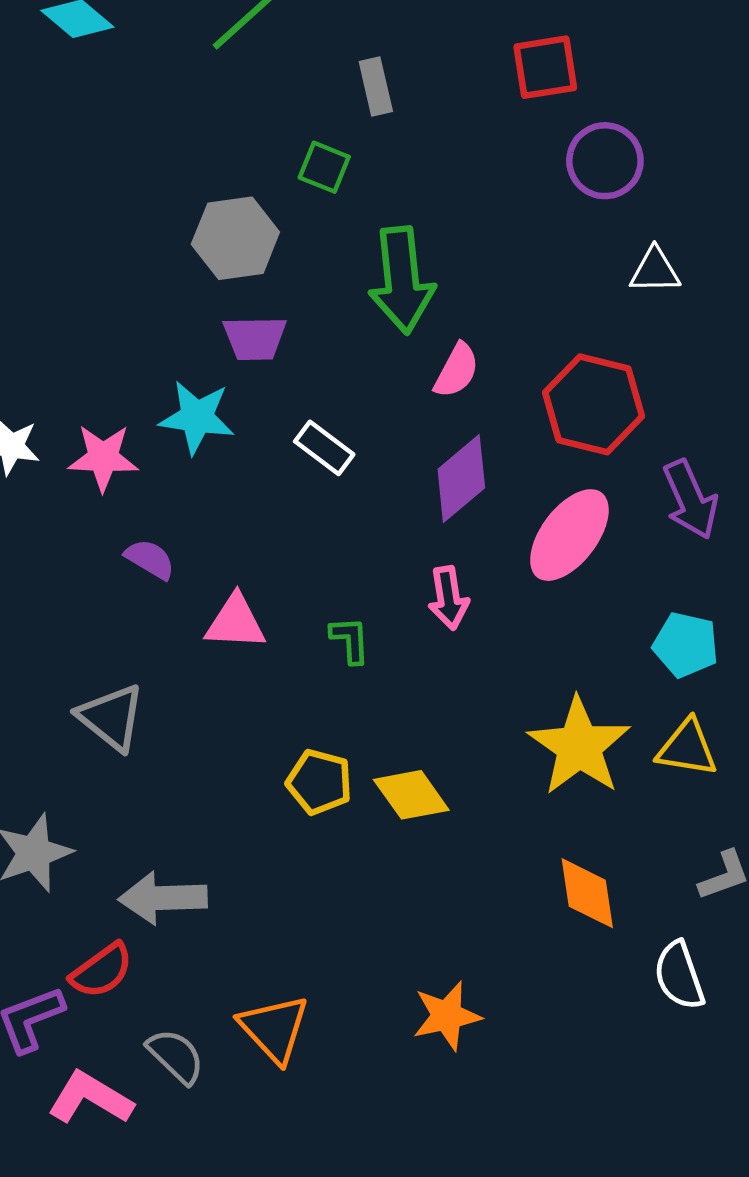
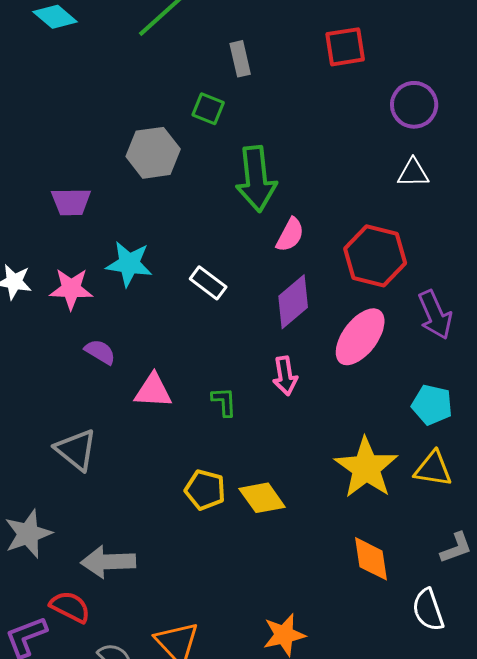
purple circle: (605, 161) -> (414, 105), moved
purple trapezoid: (255, 338) -> (71, 202), moved
red semicircle: (102, 971) -> (70, 607), turned -117

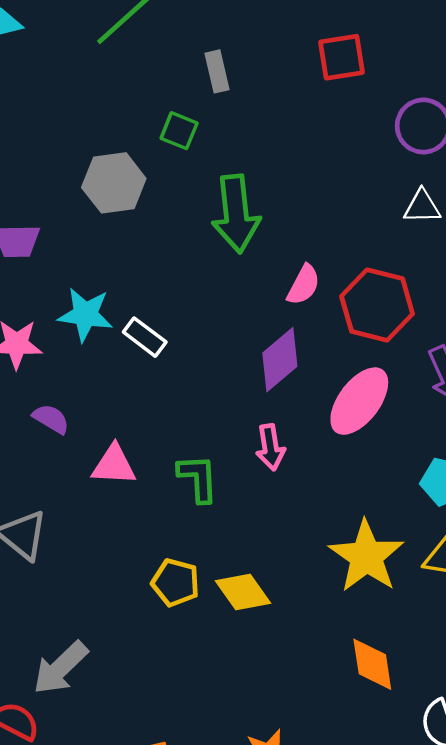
pink semicircle: (290, 235) -> (304, 285), moved
white rectangle: (208, 283) -> (145, 337), moved
green L-shape: (224, 402) -> (198, 478), size x1.4
gray arrow: (108, 562) -> (60, 668), turned -42

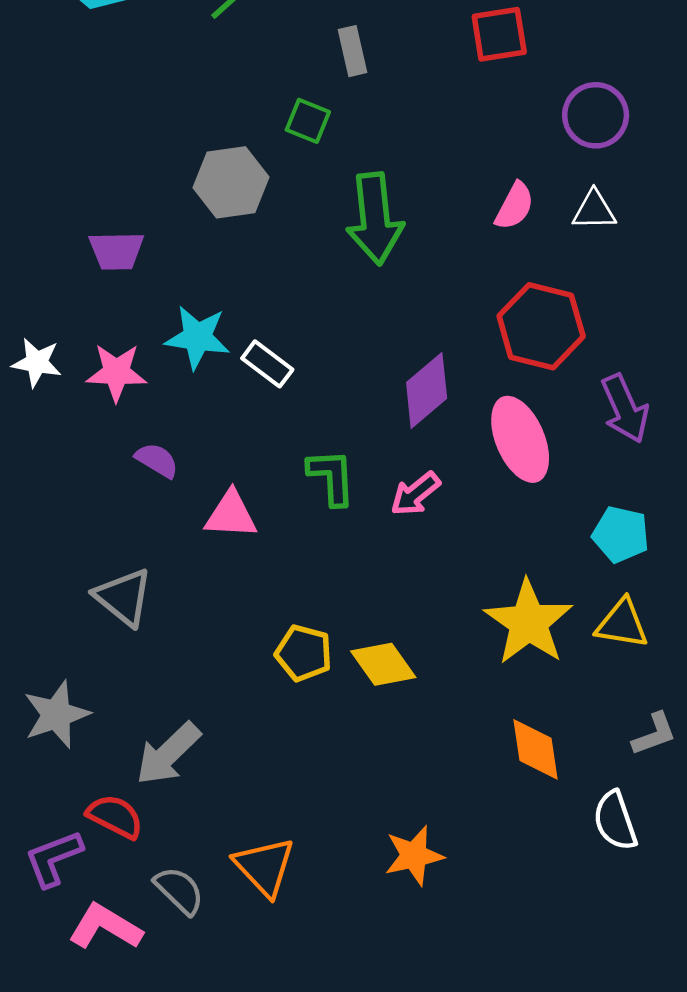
pink semicircle: (304, 285) -> (515, 206), moved
pink ellipse: (359, 401) -> (520, 439), turned -60
pink arrow: (270, 447) -> (415, 494), turned 60
green L-shape: (198, 478) -> (332, 477), moved

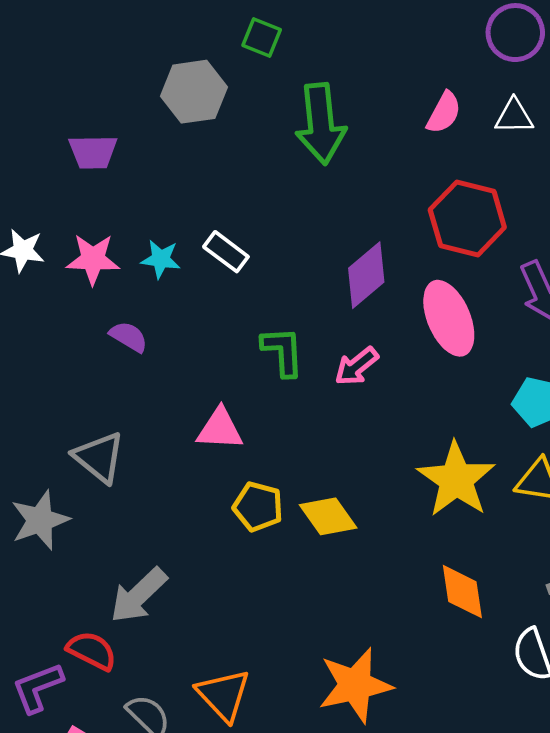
cyan star: (197, 337) -> (161, 259), moved, size x0.7
pink triangle: (231, 515) -> (220, 429), moved
gray star: (56, 715) -> (40, 520), moved
orange star: (414, 856) -> (355, 685), size x1.4

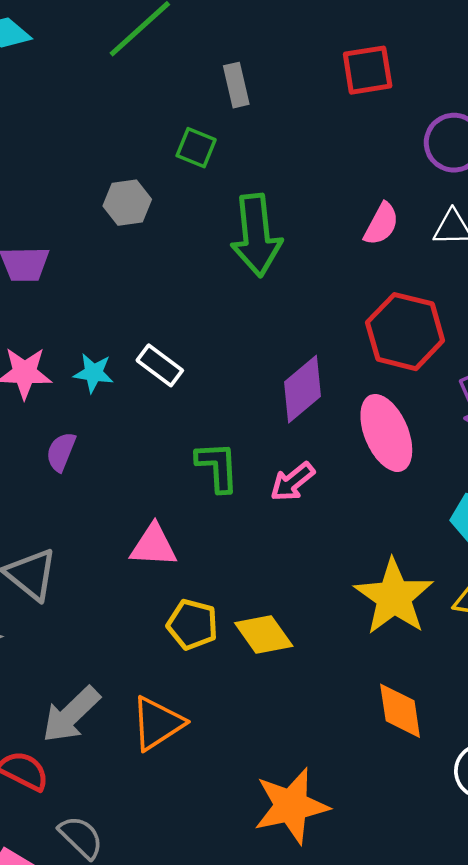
gray hexagon: (194, 92) -> (127, 203), size x0.7
purple semicircle: (129, 337) -> (61, 452), turned -99
orange triangle: (223, 695) -> (157, 723), moved, turned 40

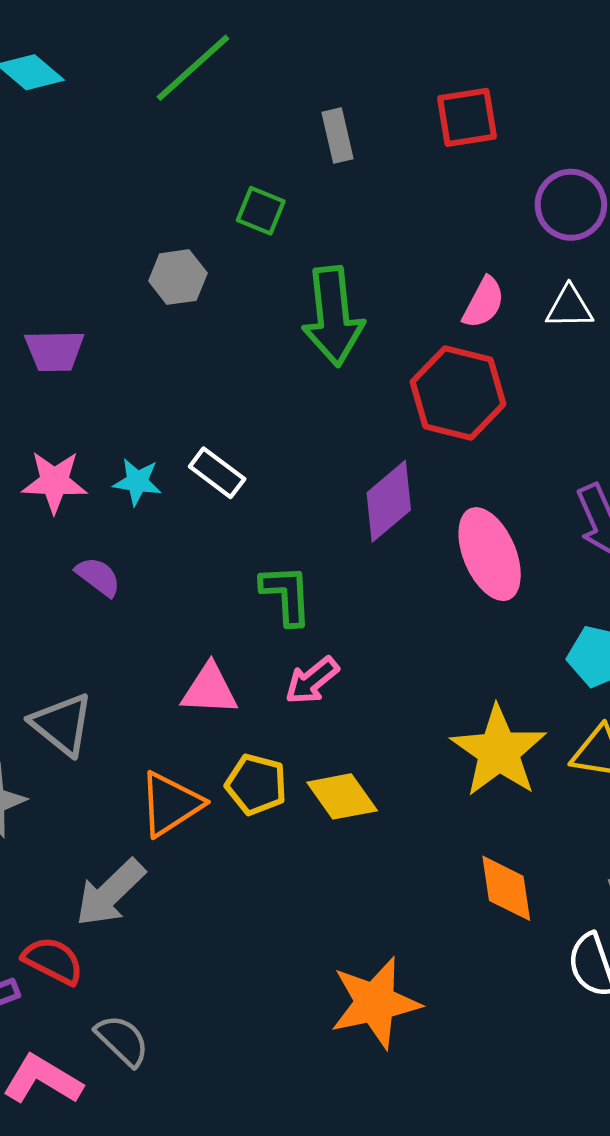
gray rectangle: (236, 85) -> (338, 136), moved
red hexagon: (405, 332) -> (458, 393), moved
purple semicircle: (61, 452) -> (98, 577), turned 105
pink arrow: (292, 482) -> (312, 681), moved
orange triangle: (157, 723) -> (170, 804), moved

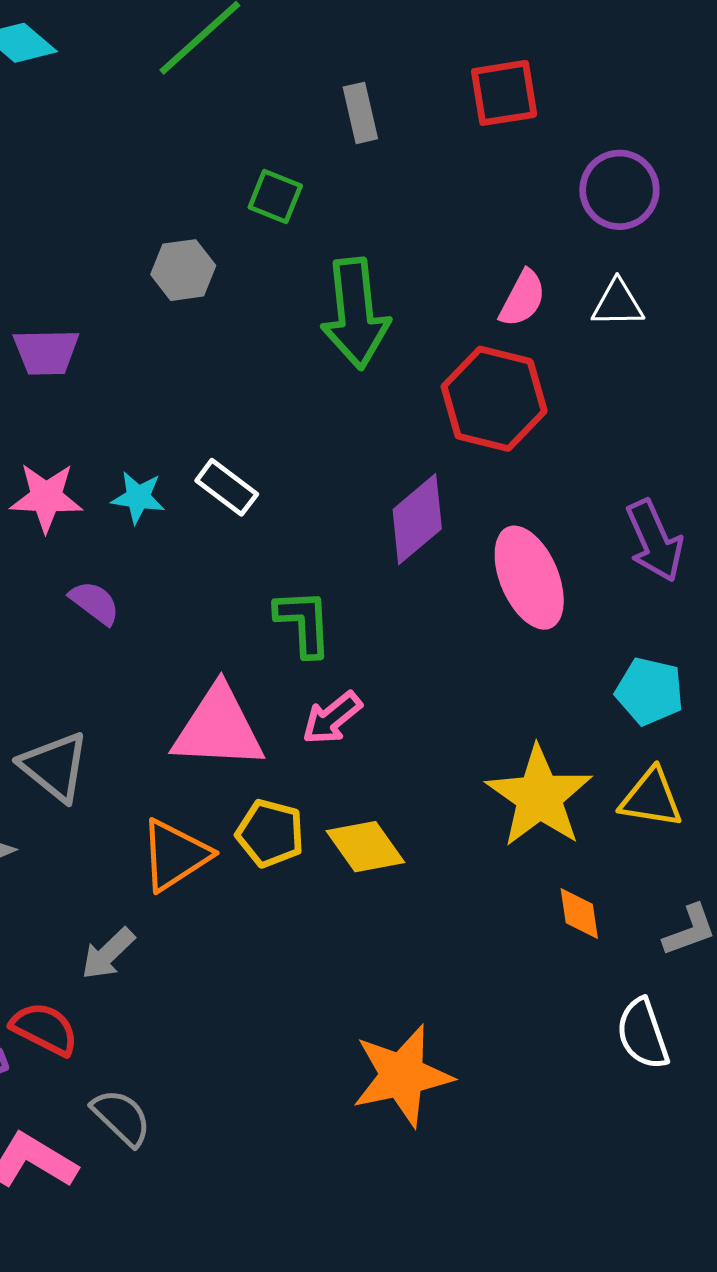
pink triangle: (210, 690) -> (218, 728), size x1.5
orange diamond: (506, 888) -> (579, 914), moved, size x0.7
gray arrow: (110, 893) -> (108, 954), size x0.7

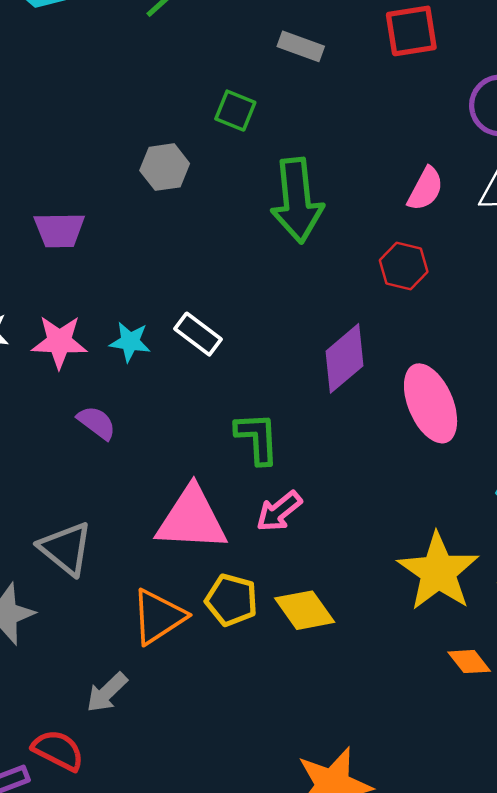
gray rectangle: (360, 113) -> (301, 46), turned -57
red hexagon: (494, 399) -> (404, 266), size x0.6
orange diamond: (579, 914) -> (469, 662), turned -30

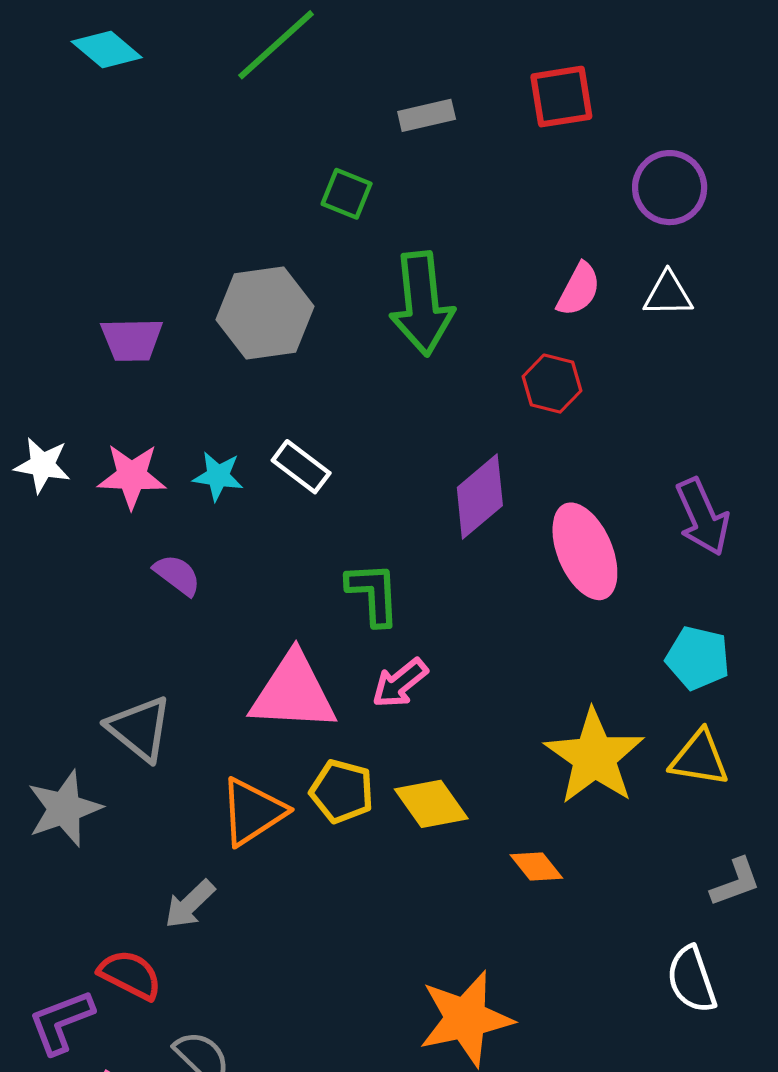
gray rectangle: (301, 46) -> (427, 115), turned -33
gray hexagon: (165, 167) -> (265, 313), moved, size x1.6
orange diamond: (469, 662) -> (536, 867), moved

